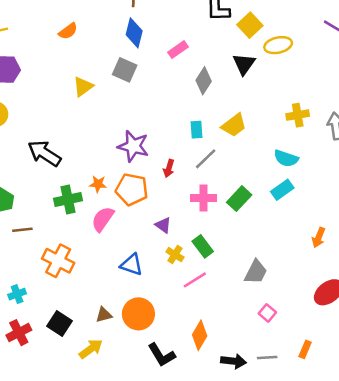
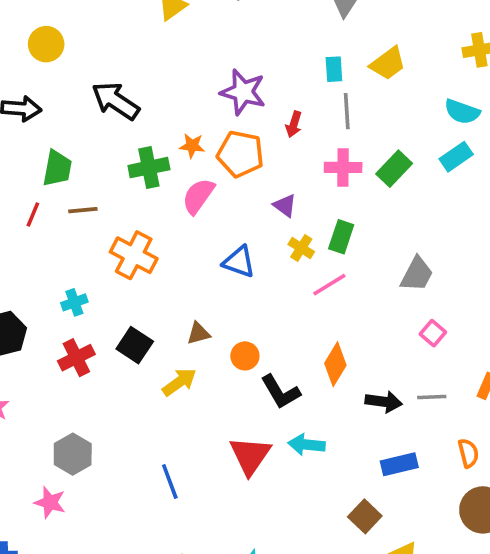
gray line: (206, 159) -> (347, 111), turned -50
green rectangle: (203, 246) -> (341, 237), turned 55
orange circle: (138, 314) -> (245, 356), moved, size x0.6

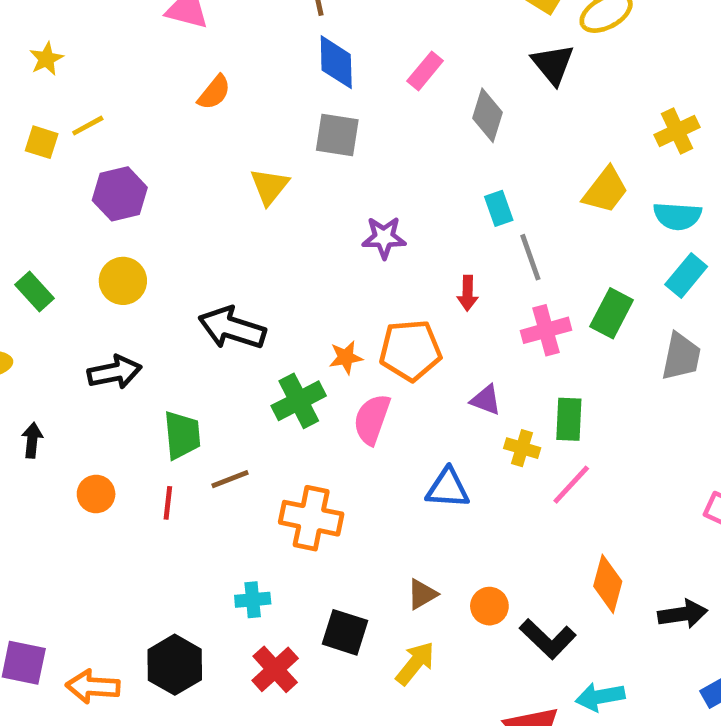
yellow trapezoid: (388, 63) -> (606, 190), moved
purple star: (243, 92) -> (384, 237), moved, size x0.7
gray trapezoid: (417, 274) -> (681, 357), moved
cyan cross: (74, 302) -> (253, 600), turned 30

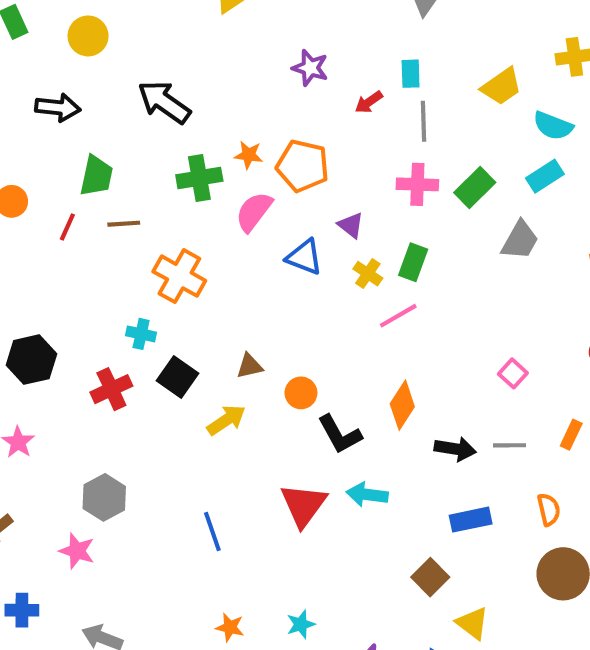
red arrow: (468, 293) -> (369, 102), moved, turned 36
blue triangle: (448, 488) -> (304, 257), moved
cyan cross: (253, 600) -> (141, 334), moved

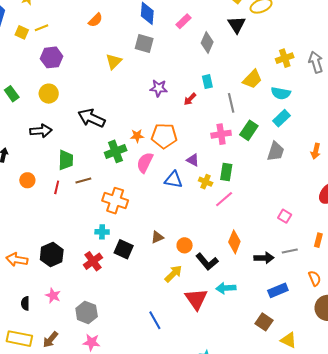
gray line: (424, 121) -> (231, 103), moved
yellow arrow: (226, 420) -> (173, 274), moved
gray hexagon: (104, 497) -> (87, 312), moved

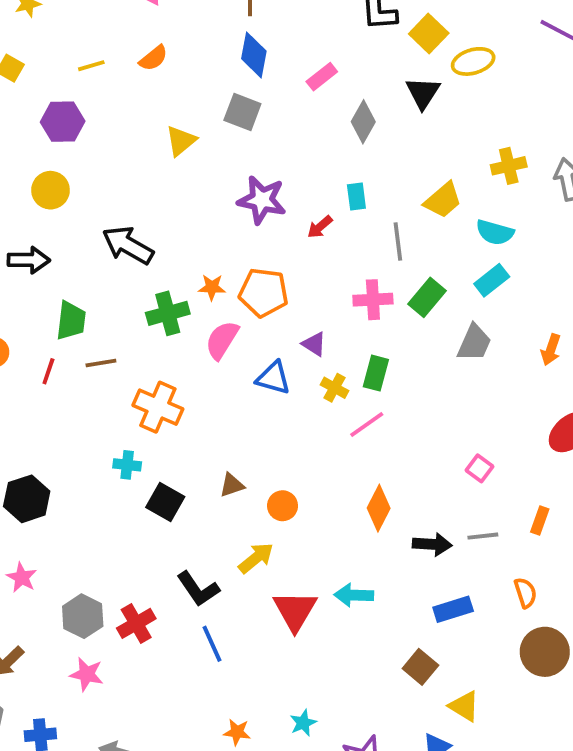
yellow line: (42, 28) -> (91, 66), moved
purple star: (159, 88) -> (262, 200), size x1.4
red cross: (93, 261) -> (136, 623), moved
black L-shape: (207, 262) -> (198, 589), moved

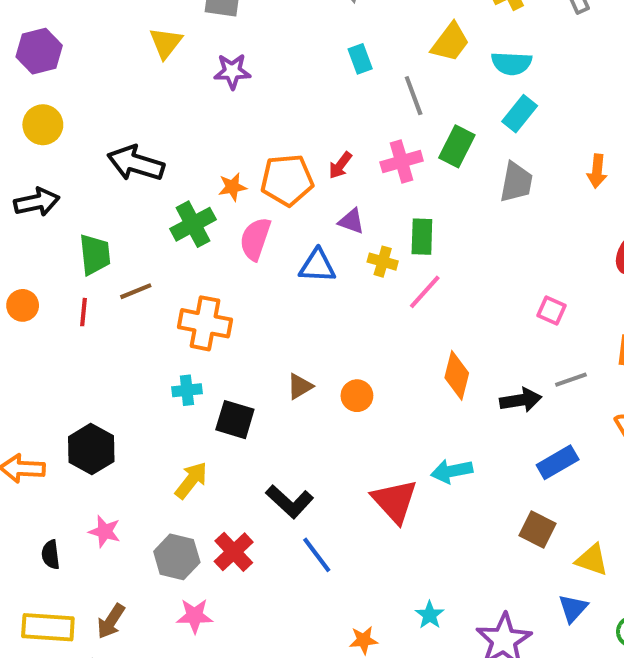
purple star: (262, 200) -> (232, 71), moved, size x0.7
red arrow: (320, 227) -> (340, 165), moved
yellow arrow: (256, 558) -> (191, 480), moved

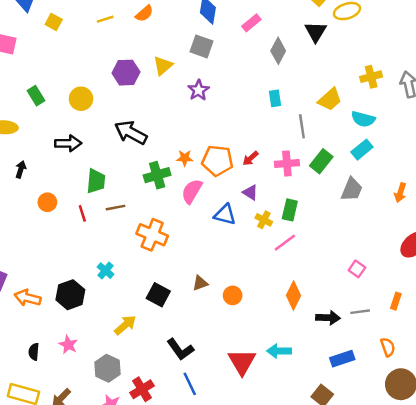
purple hexagon: (39, 51) -> (126, 73), moved
purple star: (232, 71) -> (198, 90), turned 30
red line: (83, 312) -> (82, 213), turned -35
cyan cross: (187, 390) -> (106, 271), moved, turned 35
red cross: (234, 552) -> (142, 389), moved

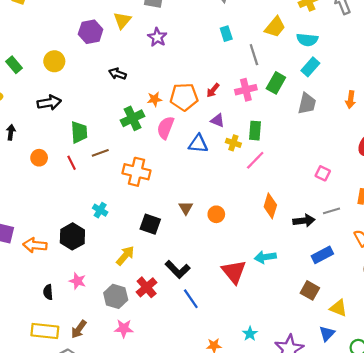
black arrow: (131, 133) -> (117, 74), moved, size x0.6
brown triangle: (200, 283) -> (186, 208), turned -32
red cross: (142, 389) -> (147, 287), moved

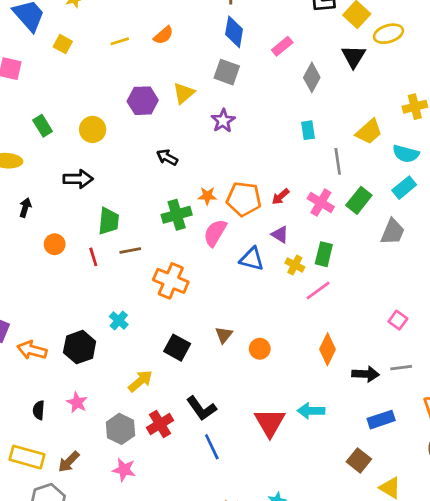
pink cross: (246, 90) -> (321, 203), turned 35

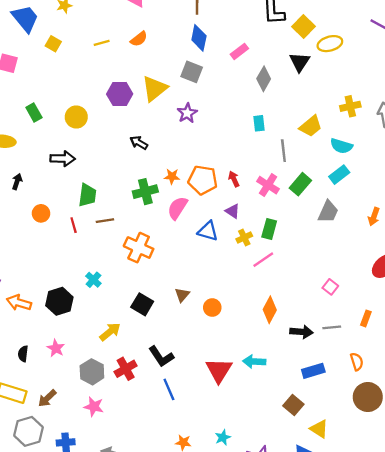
yellow triangle: (184, 93) -> (155, 89), size x1.4
red arrow: (280, 197) -> (234, 179), turned 105
yellow cross: (295, 265) -> (244, 237), turned 35

